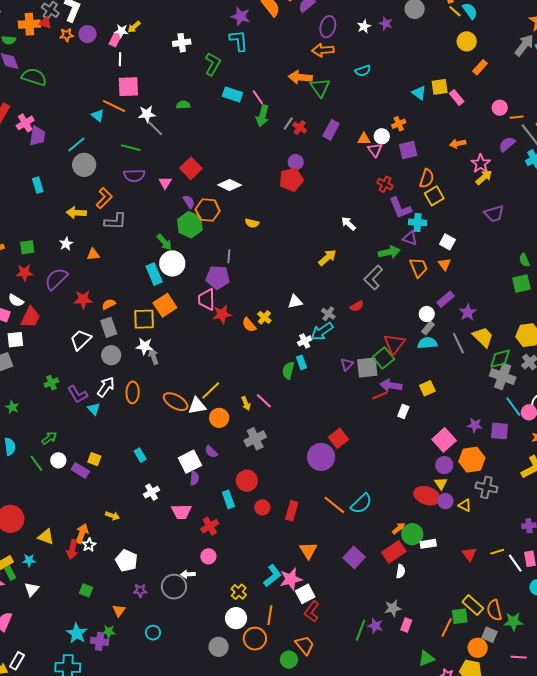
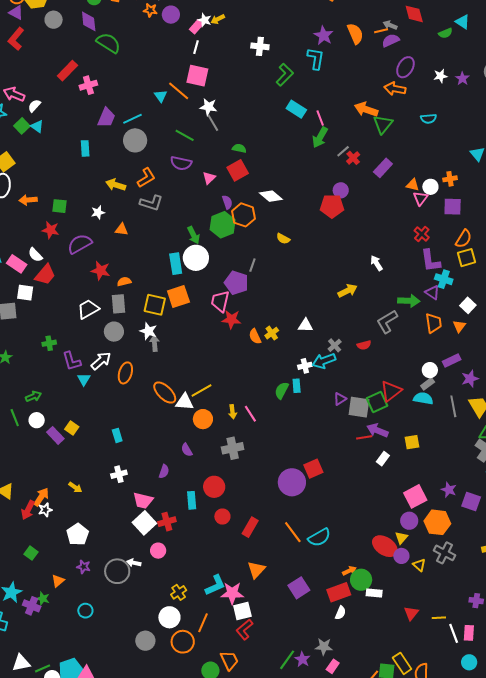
green semicircle: (183, 105) -> (239, 148), moved
purple trapezoid: (37, 136) -> (106, 118), moved
white square: (190, 462) -> (144, 523), moved, turned -30

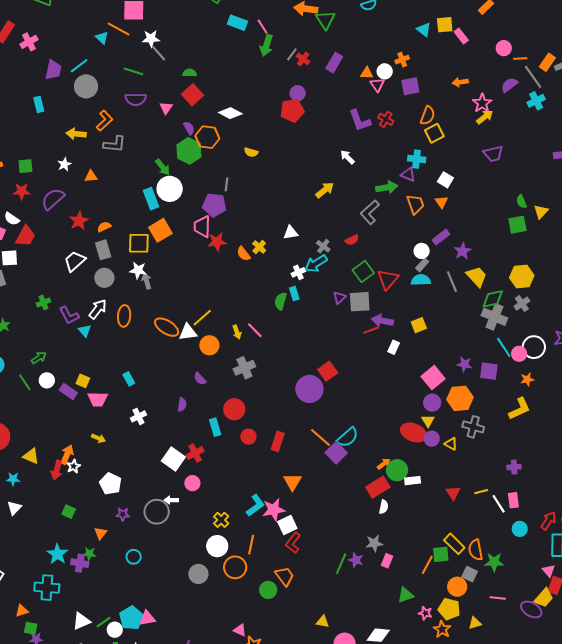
purple L-shape: (431, 261) -> (360, 120), moved
red star: (101, 271) -> (79, 221), turned -30
green square: (377, 402) -> (363, 271), moved
pink trapezoid: (143, 500) -> (98, 399), moved
purple square: (299, 588) -> (336, 453), moved

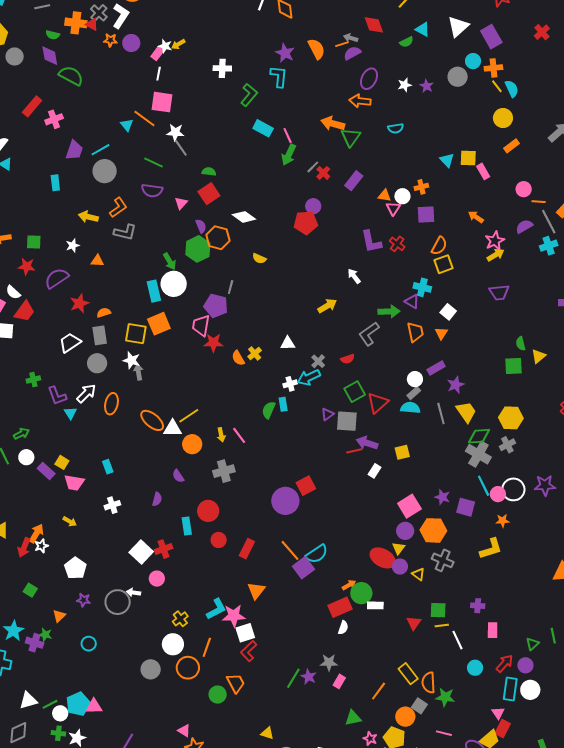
orange arrow: (460, 82) -> (476, 217), turned 35
pink rectangle: (513, 500) -> (493, 630), moved
green square: (441, 554) -> (438, 610), moved

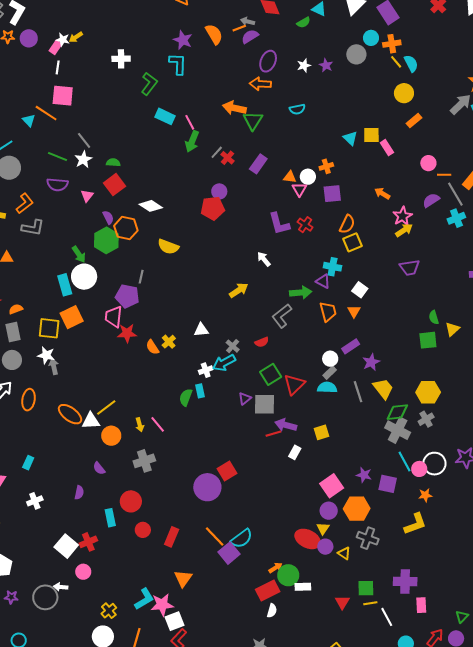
white star: (175, 132) -> (83, 159), moved, turned -30
yellow semicircle: (259, 258) -> (168, 247), size x1.5
cyan rectangle: (108, 467) -> (28, 463), turned 48
purple cross: (478, 606) -> (405, 582), size x1.6

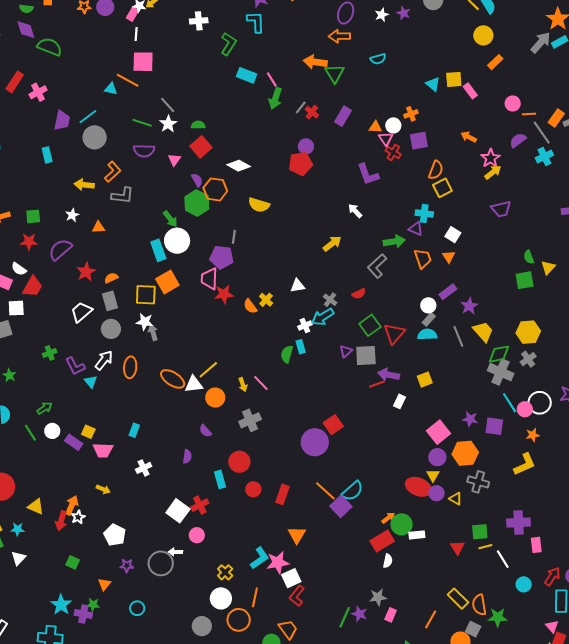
cyan triangle: (29, 120) -> (111, 89), turned -32
red cross: (305, 225) -> (393, 152), moved

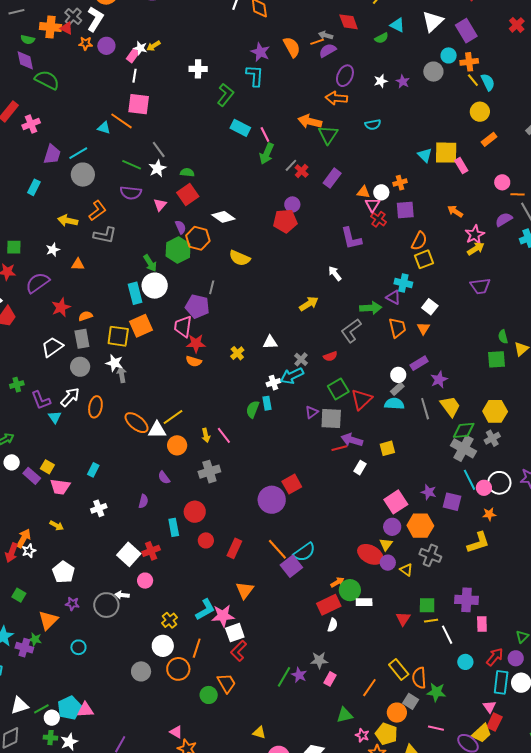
yellow square: (454, 79) -> (446, 153), size x1.4
cyan rectangle: (47, 155) -> (34, 187), turned 35
orange semicircle: (250, 306) -> (194, 361), moved, turned -42
orange triangle: (104, 584) -> (48, 620), size x1.5

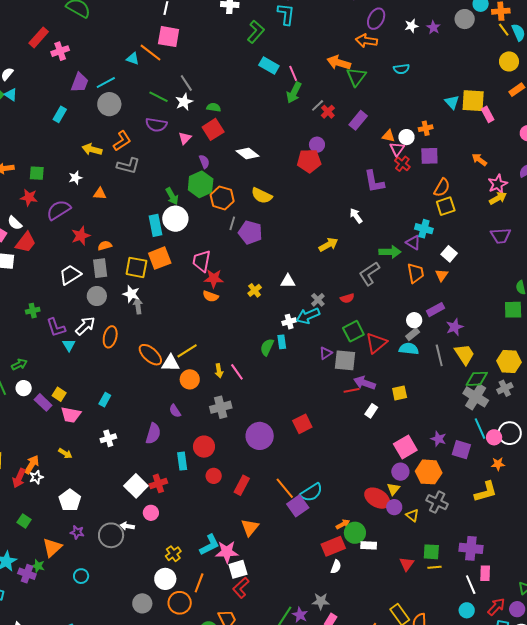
orange hexagon: (198, 238) -> (222, 198), moved
purple pentagon: (197, 306) -> (250, 232), moved
purple circle: (272, 500) -> (260, 436), moved
purple semicircle: (143, 501) -> (153, 434), size x1.5
white line: (447, 635) -> (471, 585), moved

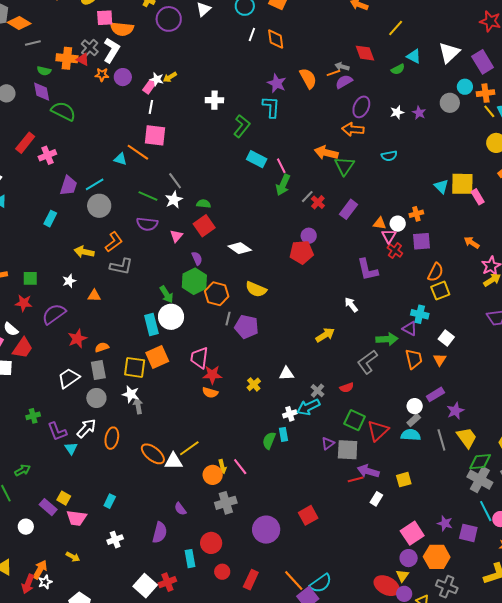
green square: (353, 331) -> (355, 420), turned -35
orange circle: (190, 379) -> (213, 475), moved
white circle: (24, 388) -> (26, 527), moved

